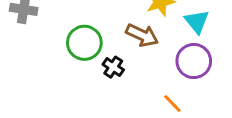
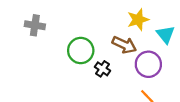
purple circle: (194, 61) -> (148, 64), moved

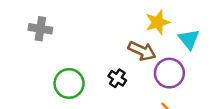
green circle: (81, 51) -> (69, 83), moved

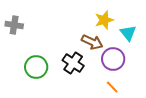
black cross: (117, 78) -> (73, 63), size x1.5

